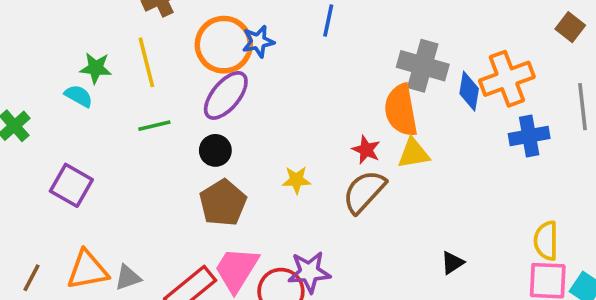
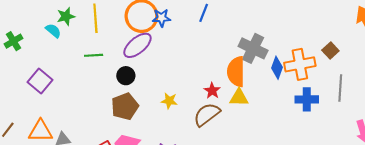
brown square: (570, 27) -> (330, 51), moved
green star: (96, 68) -> (66, 16), turned -30

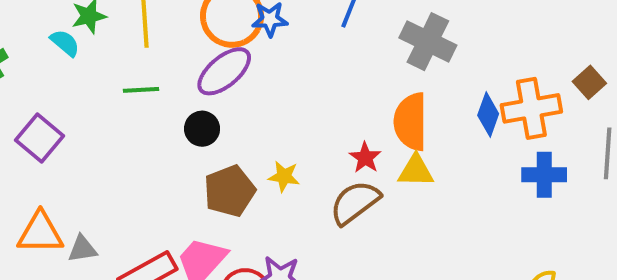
gray cross: (253, 48) -> (428, 42), moved
brown pentagon: (125, 106) -> (230, 191), moved

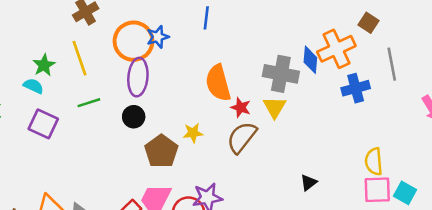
gray cross: (428, 42) -> (281, 74), moved
purple ellipse: (224, 71) -> (138, 77), turned -30
orange semicircle: (411, 122) -> (218, 83), moved
purple square: (39, 138) -> (43, 124), moved
yellow triangle: (416, 171) -> (275, 107), turned -45

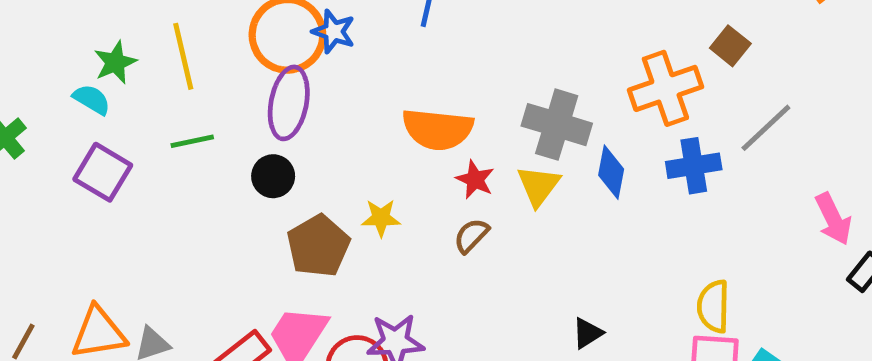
blue star: (158, 37) -> (334, 32), turned 30
blue diamond: (310, 60) -> (611, 172), moved
gray line: (392, 64) -> (766, 128), turned 52
orange semicircle: (218, 83) -> (438, 129), turned -75
brown semicircle: (242, 137) -> (471, 236), size x0.6

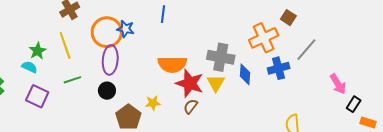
red star: (475, 180) -> (190, 83), size x1.8

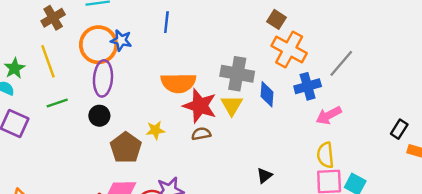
brown square: (288, 18) -> (276, 19), moved
orange cross: (264, 38) -> (289, 50), turned -36
pink arrow: (338, 84) -> (329, 115), moved, turned 95
brown semicircle: (191, 106) -> (201, 134), turned 42

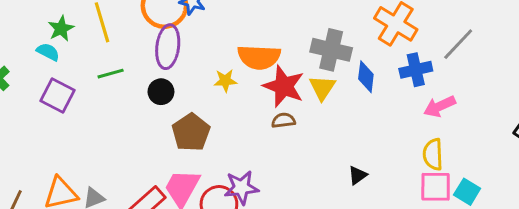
yellow star: (155, 130) -> (225, 81), moved

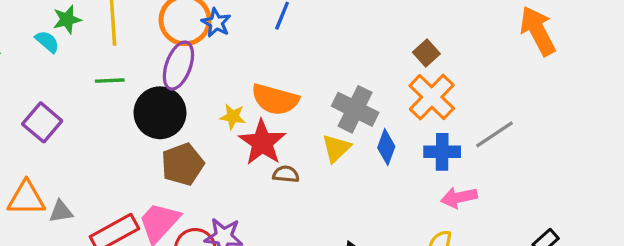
red star: (284, 86) -> (262, 142), moved
black circle: (161, 92) -> (160, 113), size x1.8
purple square: (57, 96) -> (42, 122), moved

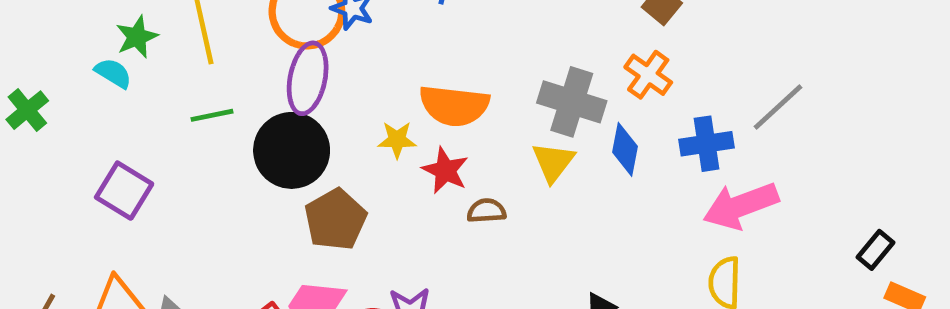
orange cross: (432, 97) -> (648, 75), moved, size x0.7
red star: (262, 142) -> (445, 170), size x0.7
pink arrow: (459, 197) -> (741, 206), size x1.4

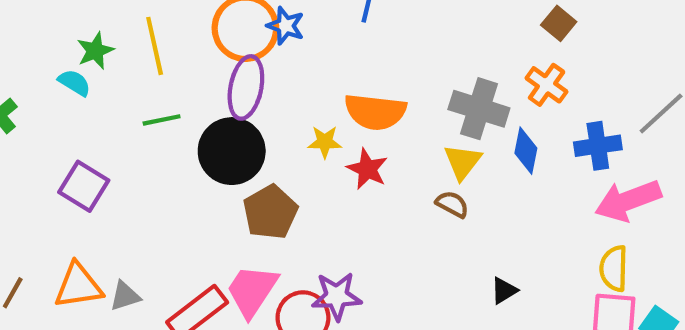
brown semicircle: (487, 211) -> (452, 204), moved, turned 32

